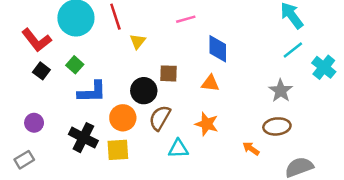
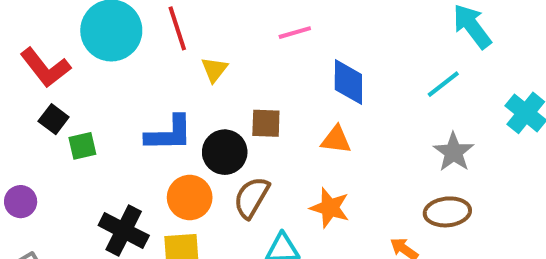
cyan line: (293, 50) -> (443, 84), moved
green square: (75, 65) -> (82, 146), moved, turned 35
blue L-shape: (92, 92) -> (169, 134), moved
purple circle: (34, 123) -> (21, 202), moved

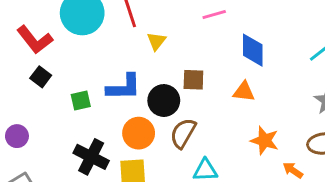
green square: (82, 146) -> (81, 101), moved
orange star: (330, 208) -> (265, 141), moved

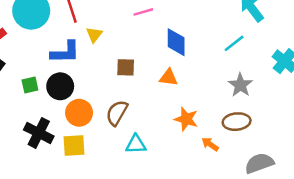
blue L-shape: (124, 87) -> (65, 52), moved
black circle: (164, 101) -> (60, 86), moved

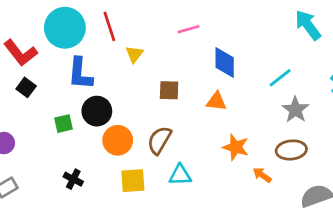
cyan line: (234, 43) -> (280, 78), moved
blue L-shape: (65, 52) -> (80, 74), moved, turned 96
green square: (30, 85) -> (64, 124), moved
black cross: (39, 133) -> (73, 179), moved, size x0.6
yellow square: (74, 146) -> (133, 181), moved

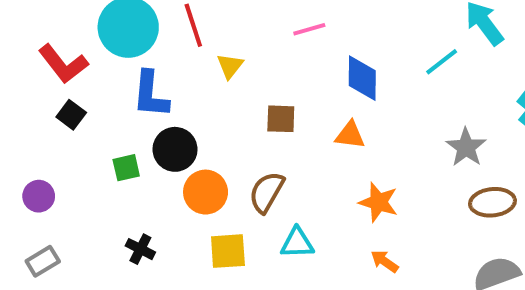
cyan line: (280, 78) -> (442, 62), moved
brown ellipse: (291, 150) -> (492, 202), moved
orange arrow: (262, 175) -> (385, 261), moved

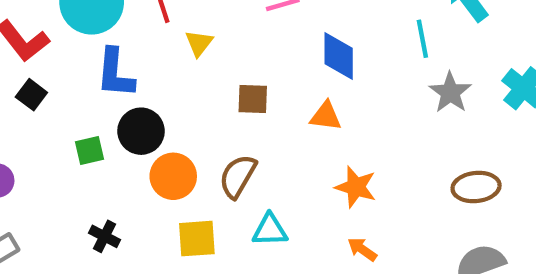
cyan line: (442, 62) -> (422, 39), turned -63
gray star: (466, 147) -> (450, 93), moved

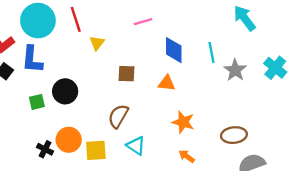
cyan line: (422, 39) -> (212, 52), moved
blue L-shape: (115, 73) -> (32, 59), moved
orange circle: (173, 176) -> (69, 140), moved
brown ellipse: (476, 187) -> (234, 135), moved
cyan triangle: (270, 230) -> (136, 146), turned 36

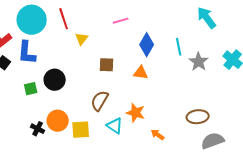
blue diamond: (174, 50) -> (147, 45), turned 30
orange star: (183, 122) -> (136, 113), moved

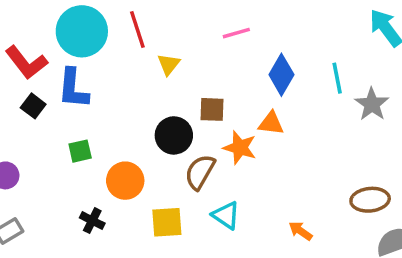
black circle: (55, 80) -> (174, 135), moved
orange star: (136, 113) -> (240, 148), moved
orange circle: (58, 121) -> (125, 181), moved

